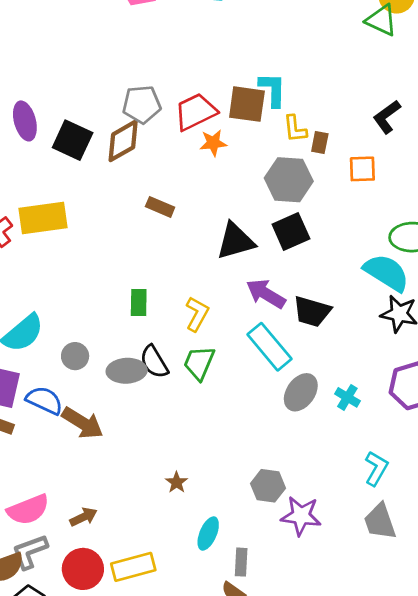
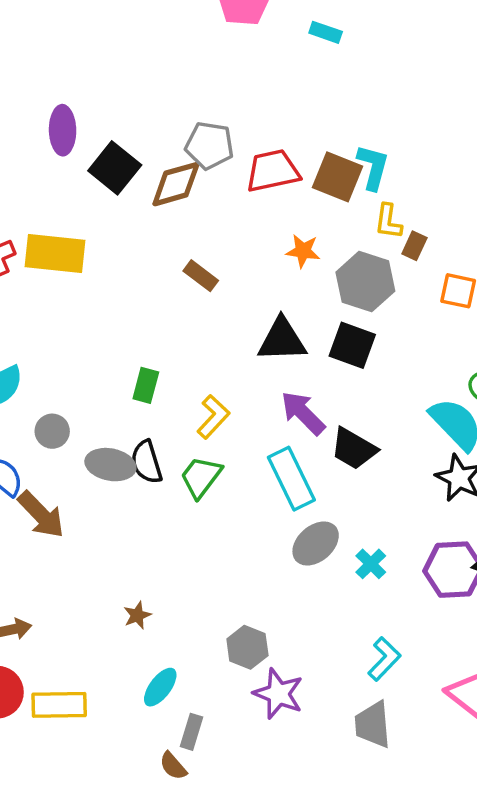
orange star: (213, 143) -> (303, 251), moved
black square: (291, 232) -> (352, 345), turned 30

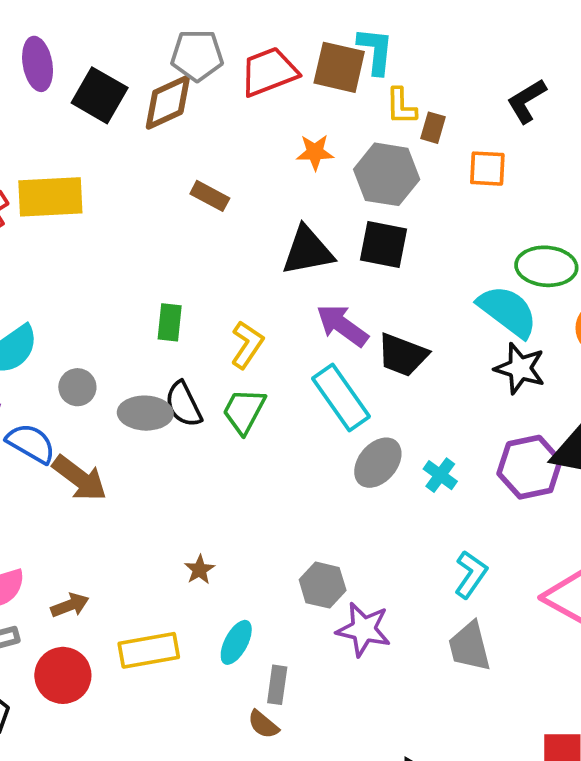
yellow rectangle: (59, 705) -> (149, 650), moved

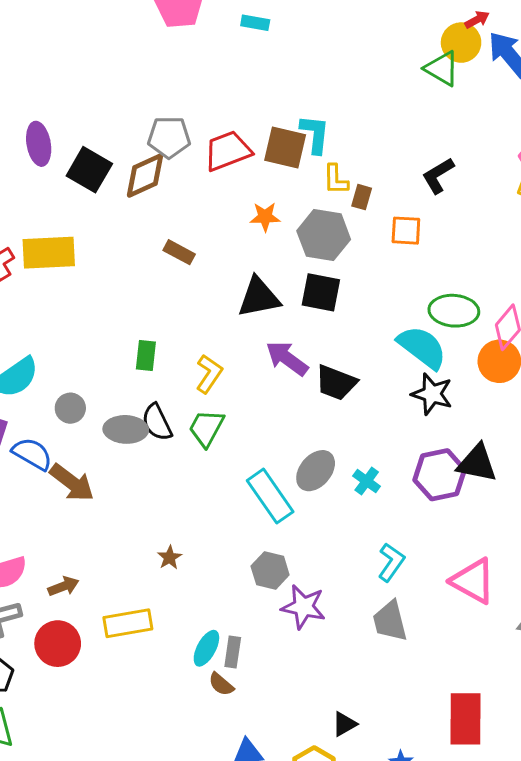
cyan rectangle: (341, 397) -> (270, 496), moved
cyan ellipse: (236, 642) -> (206, 648), moved

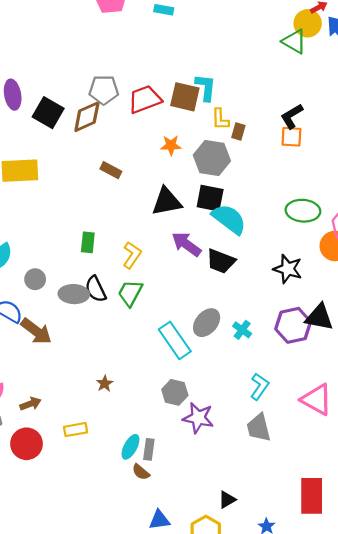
orange square: (406, 231) -> (291, 137), moved
cyan semicircle: (422, 347) -> (229, 219), moved
yellow rectangle: (128, 623) -> (76, 430), size x0.7

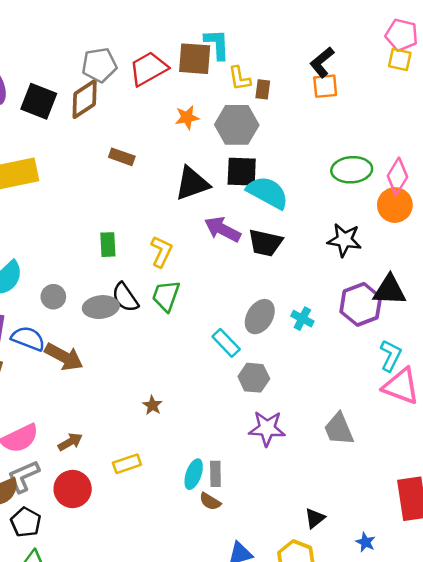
cyan rectangle: (175, 340) -> (226, 343), size x0.7
cyan L-shape: (260, 386) -> (391, 356), moved
gray hexagon: (175, 392) -> (254, 378), moved

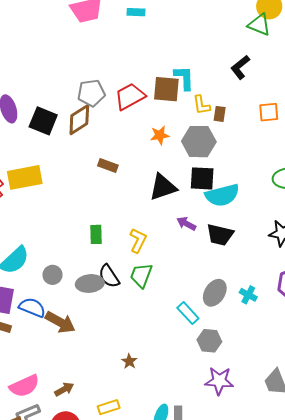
black L-shape: (322, 62) -> (240, 67), moved
cyan semicircle: (268, 193) -> (222, 195), turned 136
purple arrow: (222, 229) -> (186, 224), size x0.7

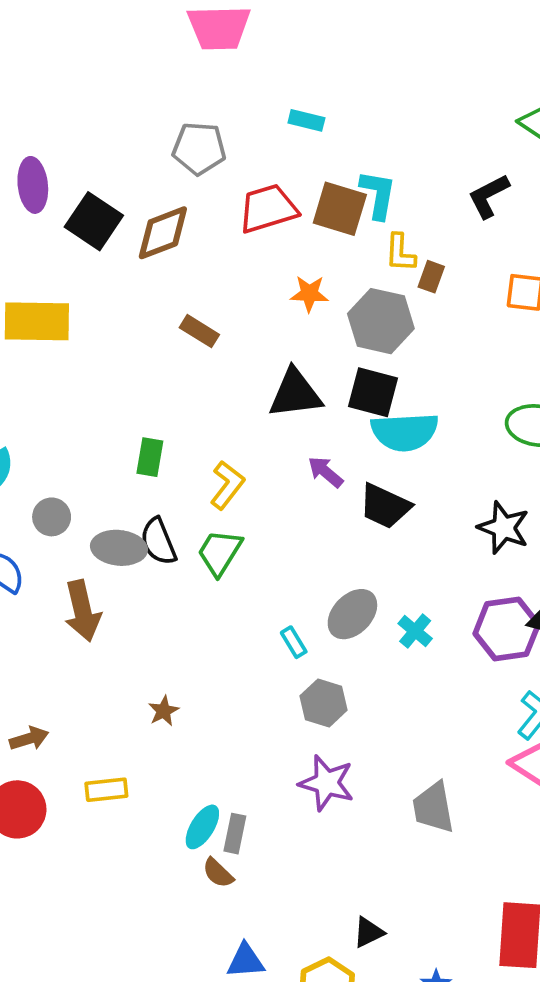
cyan rectangle: (136, 12) -> (306, 120), moved
gray pentagon: (91, 93) -> (199, 148), moved
cyan rectangle: (188, 313) -> (294, 642), size x0.7
brown arrow: (60, 322) -> (83, 611), moved, turned 36

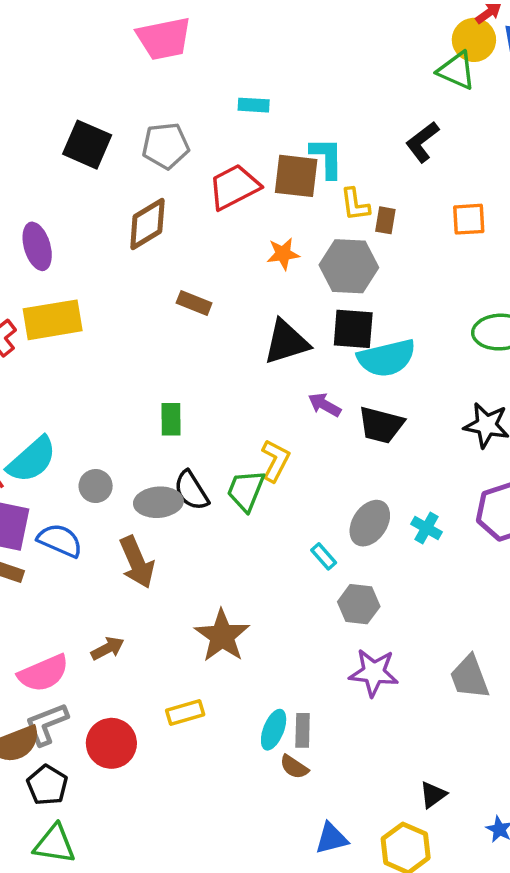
purple ellipse: (33, 185) -> (37, 246), moved
black square: (94, 221) -> (87, 145), moved
yellow L-shape: (227, 485) -> (275, 461), moved
brown star: (164, 711) -> (222, 636), size x2.0
brown arrow: (29, 739) -> (108, 648), moved

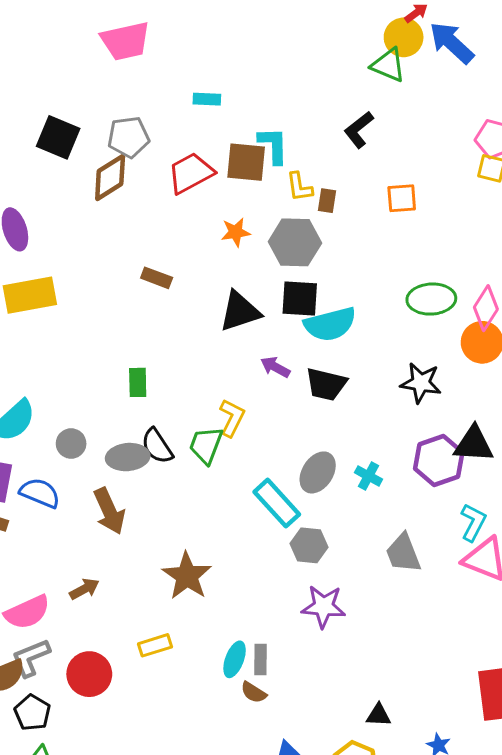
brown diamond: (147, 224) -> (110, 177), moved
cyan rectangle: (324, 556) -> (277, 503), size x2.0
gray trapezoid: (470, 677) -> (403, 553), moved
black triangle: (433, 795) -> (379, 715), turned 40

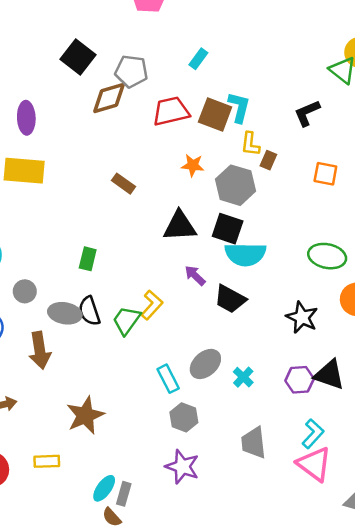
cyan rectangle: (207, 99) -> (198, 59), turned -72
purple hexagon: (439, 460) -> (300, 380), size x0.7
cyan rectangle: (277, 503) -> (168, 379), size x0.7

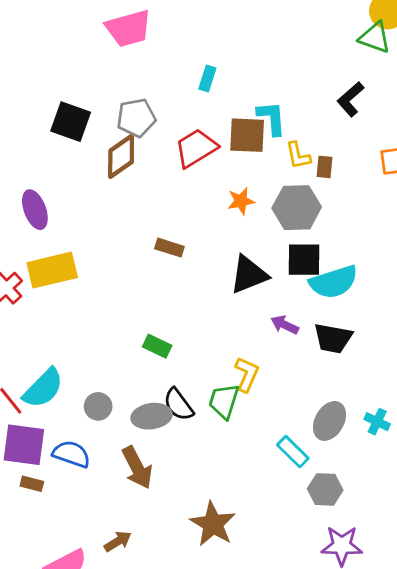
green rectangle: (88, 259) -> (157, 346), turned -60

